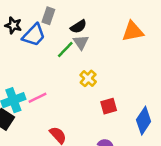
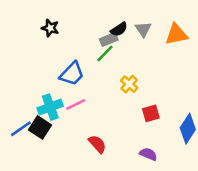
gray rectangle: (48, 16) -> (109, 39), moved, turned 49
blue trapezoid: (34, 35) -> (72, 74), moved
gray triangle: (81, 42) -> (143, 29), moved

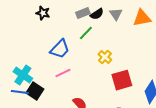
gray rectangle: (109, 39) -> (83, 13), moved
cyan cross: (50, 107) -> (23, 75), moved, turned -36
red square: (151, 113) -> (122, 80), size x1.5
blue line: (21, 129) -> (20, 92), turned 42

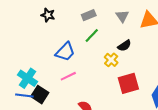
black semicircle: (97, 14) -> (124, 46), moved

